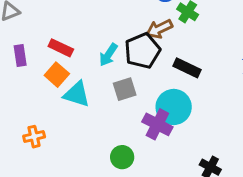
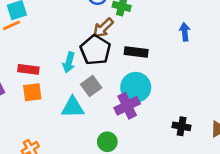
orange square: (57, 75) -> (32, 92), turned -30
cyan triangle: (77, 94) -> (73, 107), moved
purple cross: (157, 124) -> (127, 106), turned -35

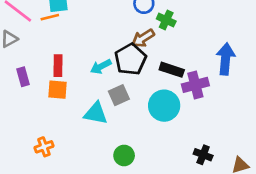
blue arrow: (185, 32) -> (225, 59), size x1.6
cyan arrow: (69, 62) -> (101, 67), turned 36
red rectangle: (28, 69) -> (58, 66), turned 72
purple cross: (127, 106) -> (195, 85), moved

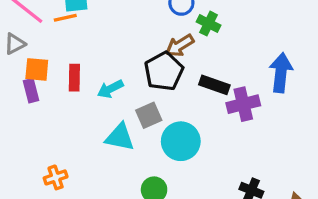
cyan arrow: (101, 67) -> (110, 89), moved
orange square: (57, 90) -> (37, 69), moved
cyan circle: (164, 106) -> (181, 141), moved

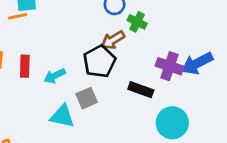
blue arrow: (281, 73) -> (197, 63), turned -124
black rectangle: (214, 85) -> (141, 90), moved
purple cross: (243, 104) -> (169, 66), moved, turned 32
cyan circle: (181, 141) -> (172, 123), moved

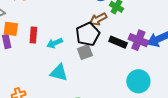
black rectangle: (141, 90) -> (118, 42), moved
gray square: (87, 98) -> (85, 52), moved

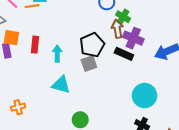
brown arrow: (98, 19) -> (117, 29), moved, turned 108
purple cross: (138, 40) -> (133, 38), moved
cyan arrow: (55, 43) -> (57, 54), turned 112

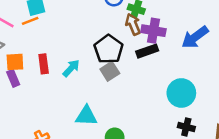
cyan arrow: (57, 54) -> (71, 68), turned 56
black rectangle: (124, 54) -> (147, 51), turned -30
cyan triangle: (61, 85) -> (86, 116), moved

